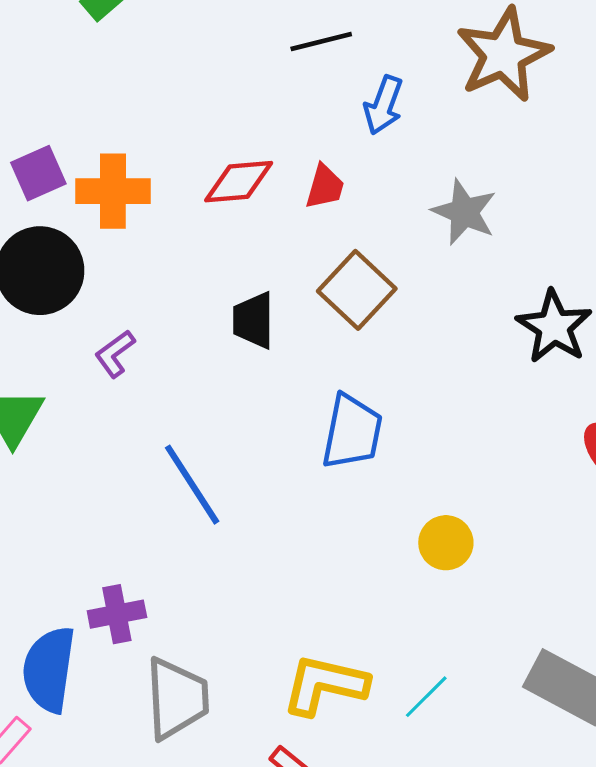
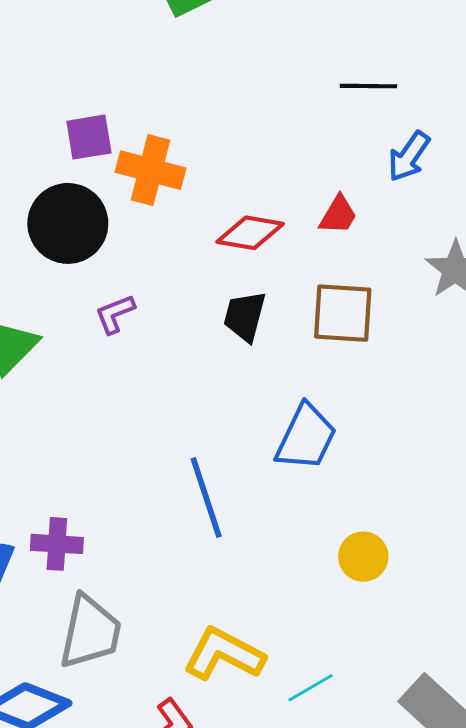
red diamond: (239, 182) -> (250, 233), moved
brown square: (357, 290) -> (343, 313), turned 36
blue line: (192, 485) -> (206, 498), moved

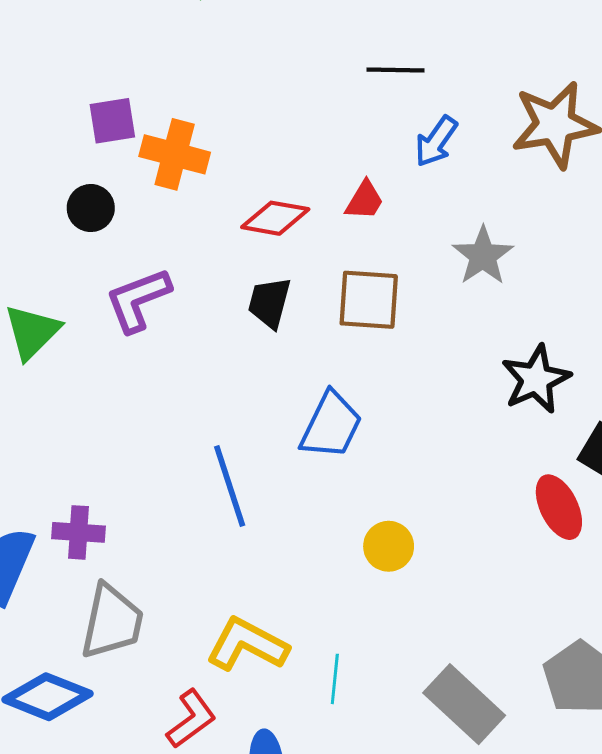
black circle: (68, 223) -> (91, 208), size x0.6
purple L-shape: (115, 314) -> (138, 300), size x1.6
cyan line: (311, 688) -> (335, 679), turned -54

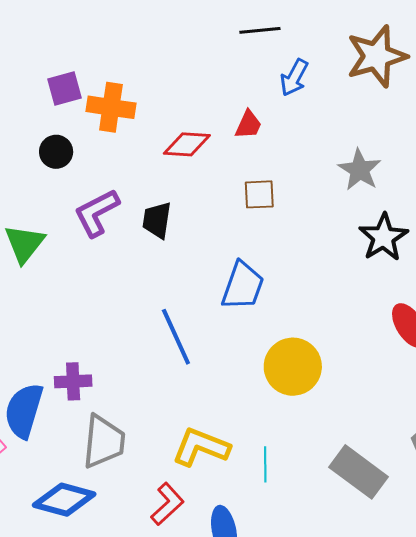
gray star: (483, 256) -> (360, 170), moved
brown square: (369, 300) -> (259, 194), size x0.7
black trapezoid: (269, 303) -> (157, 220), moved
yellow circle: (389, 546) -> (293, 367), size x1.6

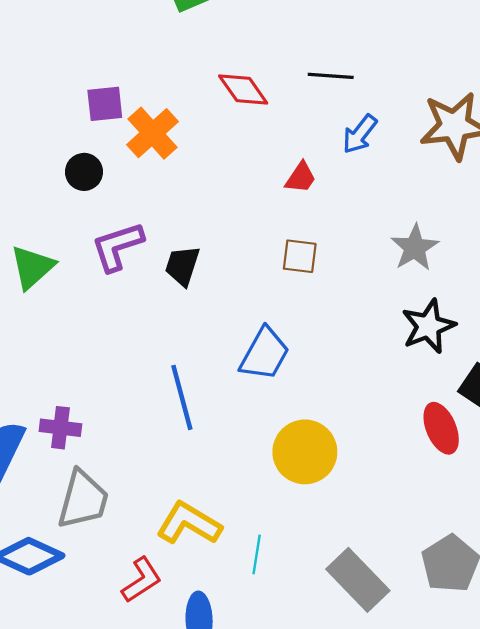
orange cross: (111, 107) -> (153, 133), turned 30
red diamond: (187, 144) -> (243, 90), moved, turned 42

